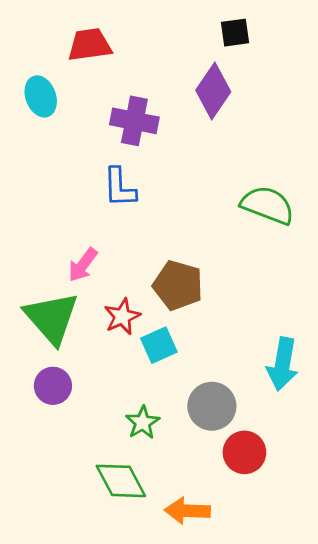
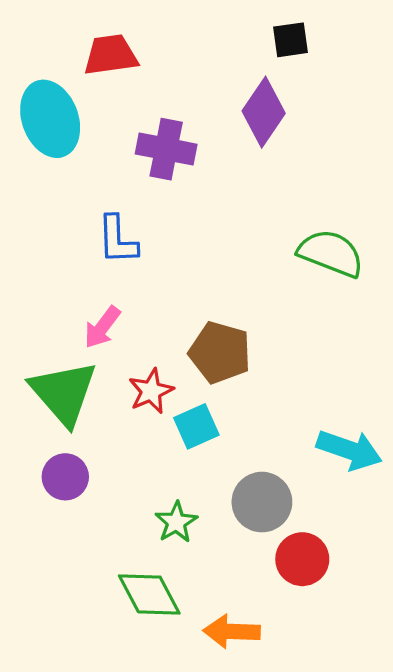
cyan ellipse: (41, 96) -> (50, 119), size x1.5
blue L-shape: (119, 187) -> (117, 240), moved
cyan arrow: (283, 364) -> (349, 450), turned -81

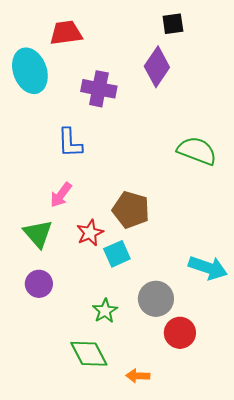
green triangle: (64, 393) -> (38, 234), size x0.7
orange arrow: (232, 631) -> (138, 376), size x0.7

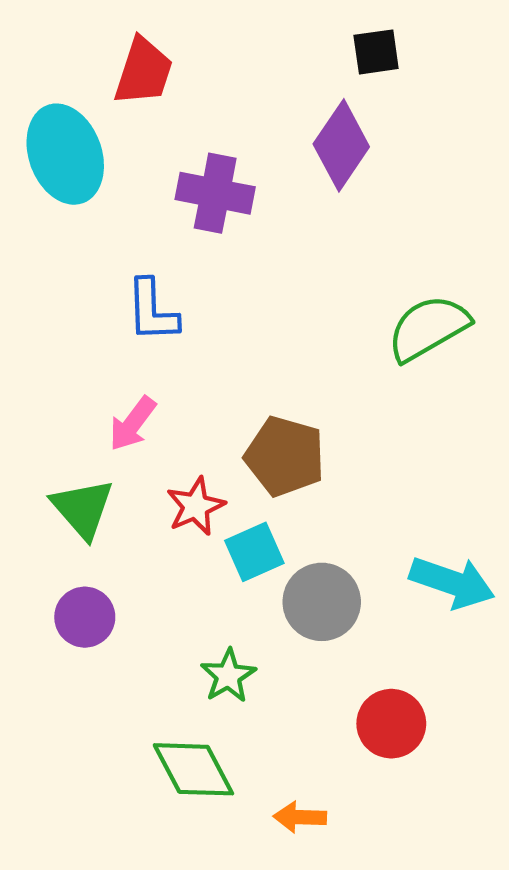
red trapezoid: (66, 33) -> (143, 71), turned 116
green semicircle: (197, 151) -> (428, 328), turned -51
gray circle: (156, 299) -> (322, 602), moved

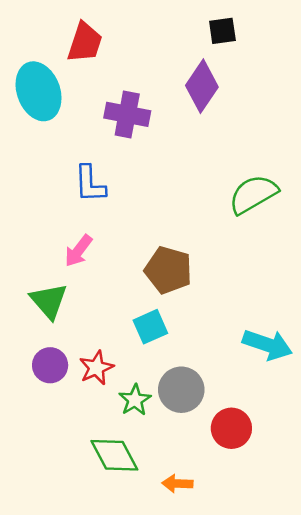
red star: (196, 506) -> (96, 368), moved
gray circle: (322, 602) -> (181, 390), moved

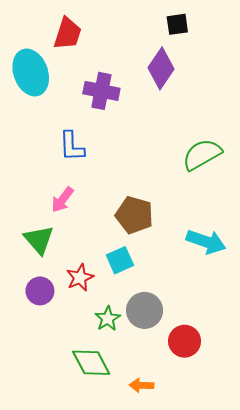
cyan arrow: (267, 345) -> (206, 242), moved
red star: (96, 368) -> (80, 278), moved

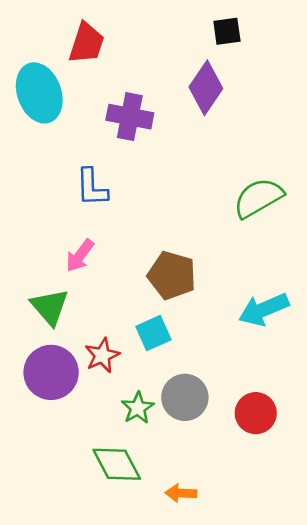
cyan arrow: (206, 242) -> (264, 309), turned 138
purple circle: (40, 291) -> (51, 372), size x1.5
red circle: (185, 341) -> (256, 413), moved

